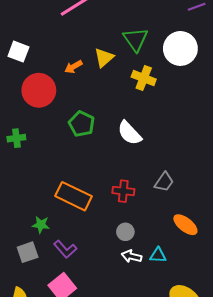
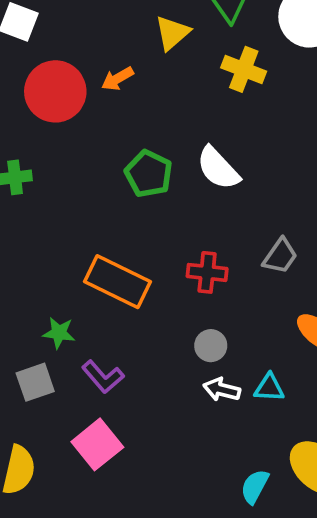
orange arrow: (73, 67) -> (117, 79), moved
green pentagon: (82, 124) -> (149, 174), moved

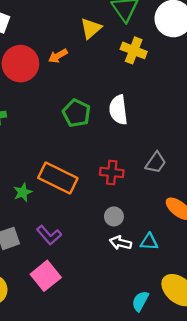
white semicircle: (218, 168) -> (118, 110), turned 36
green star: (59, 333) -> (23, 192), moved, turned -30

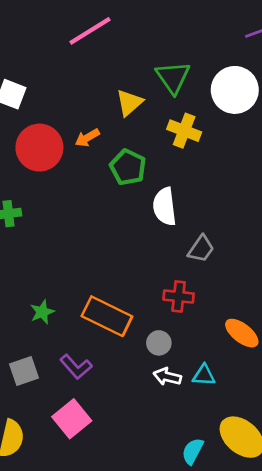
green pentagon: (77, 113) -> (128, 167), moved
gray trapezoid: (156, 163) -> (201, 249), moved
red cross: (112, 172) -> (179, 297), moved
orange rectangle: (58, 178) -> (107, 316), moved

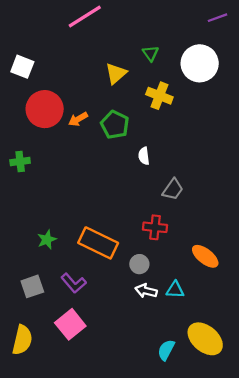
green triangle: (173, 77) -> (151, 53), size x0.6
orange arrow: (87, 138) -> (78, 119), moved
white semicircle: (165, 207) -> (144, 156), size x0.6

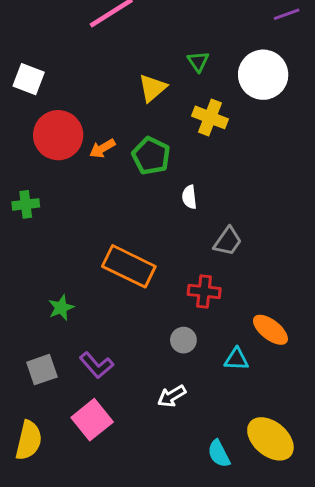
orange rectangle: (98, 243) -> (129, 266), moved
cyan triangle: (175, 290) -> (237, 359), moved
white arrow: (146, 291) -> (172, 396), moved, turned -45
cyan semicircle: (166, 350) -> (219, 454), turned -55

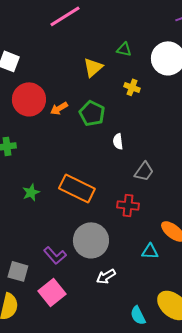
green triangle: (198, 61) -> (124, 49), turned -42
yellow cross: (210, 117) -> (132, 87), size x0.7
green star: (61, 308) -> (31, 192), moved
gray circle: (183, 340) -> (91, 240), moved, size x2.0
gray square: (42, 370) -> (18, 271), moved, turned 35

